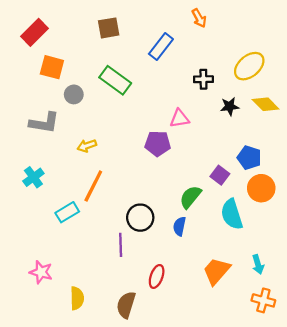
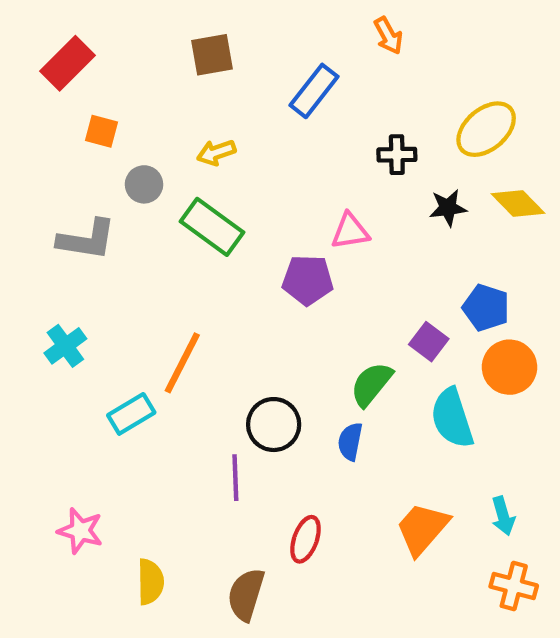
orange square: (52, 67) -> (102, 131), size x0.7
green rectangle: (115, 80) -> (212, 227), moved
yellow arrow: (87, 146) -> (216, 153), moved

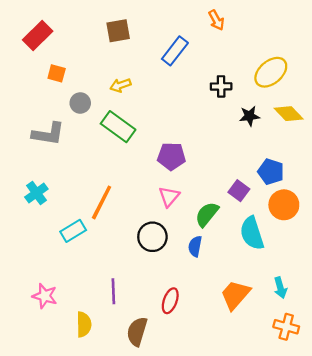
pink triangle: (350, 231) -> (169, 197), moved, turned -40
purple line: (235, 478) -> (113, 291), moved

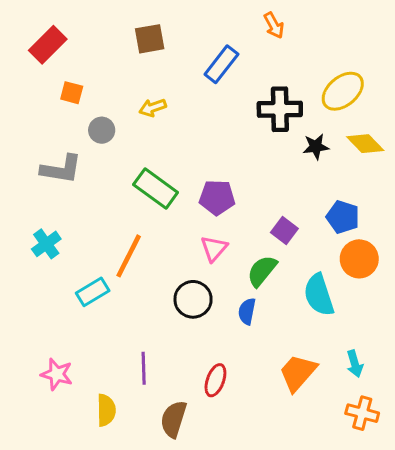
black cross: (221, 86) -> (280, 109), size x1.6
green rectangle: (118, 127) -> (156, 189), moved
purple square: (239, 191) -> (284, 230), moved

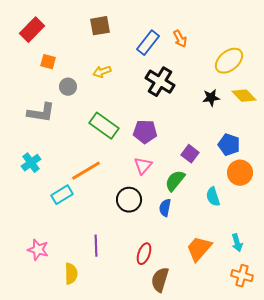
orange arrow: (274, 25) -> (180, 39), moved
black cross: (280, 109) -> (160, 82), moved, turned 32
orange line: (129, 256) -> (86, 171), turned 32
cyan semicircle: (319, 295) -> (213, 197), size x0.7
brown semicircle: (174, 419) -> (160, 280), moved

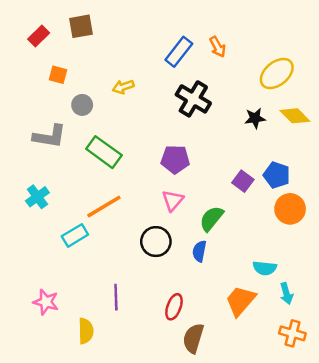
brown square: (100, 26) -> (81, 26), moved
red rectangle: (32, 30) -> (39, 36), size x0.7
green rectangle: (104, 126) -> (104, 152), moved
purple square: (190, 154) -> (243, 181), moved
cyan semicircle: (213, 197) -> (265, 268), moved, turned -66

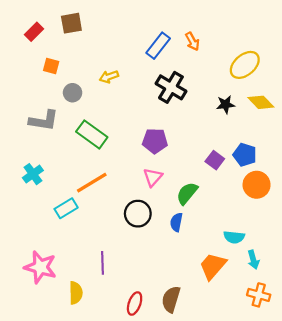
pink star: (46, 302) -> (40, 267), size x1.4
red ellipse: (174, 307) -> (135, 303), moved

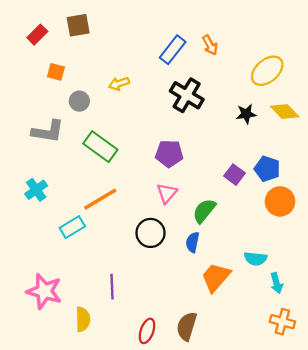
orange trapezoid: (213, 266) -> (216, 277), moved

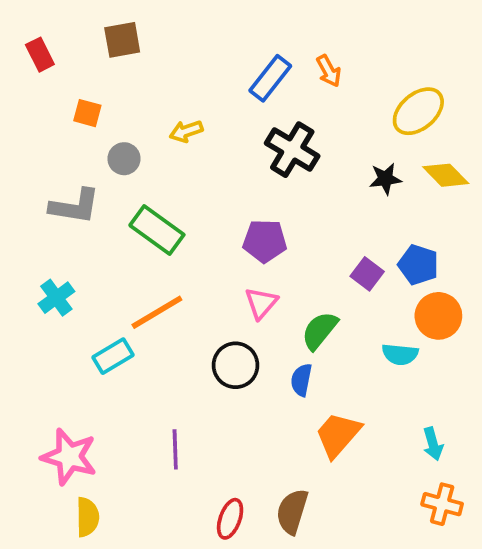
red rectangle: (37, 35) -> (40, 55), moved, turned -72
cyan semicircle: (256, 259) -> (400, 354), moved
yellow semicircle: (83, 319) -> (87, 517), moved

